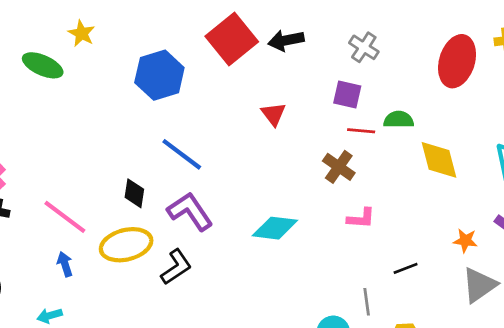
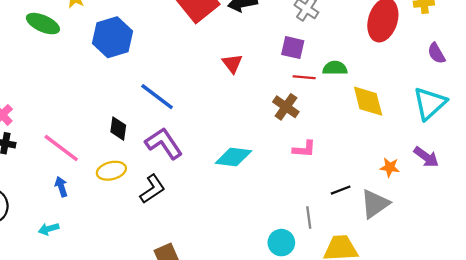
blue hexagon: (159, 75) -> (113, 37), moved
yellow ellipse: (126, 245) -> (111, 171), size x0.7
gray triangle: (479, 285) -> (375, 204), moved

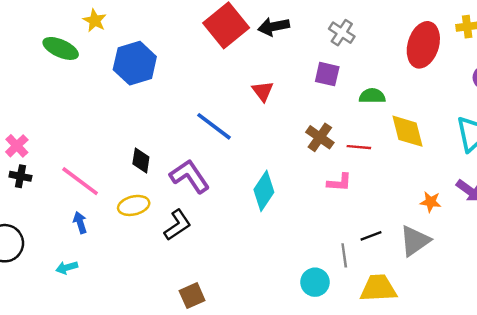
red line: (304, 77) -> (359, 147), moved
blue line: (157, 97) -> (214, 126), moved
cyan diamond: (233, 157) -> (264, 191), turned -63
black line: (341, 190) -> (371, 236), moved

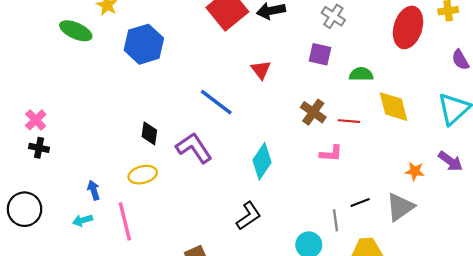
pink line: (80, 181) -> (125, 221), moved, turned 39
black L-shape: (177, 225) -> (249, 216), moved
cyan arrow: (67, 268) -> (82, 220), moved

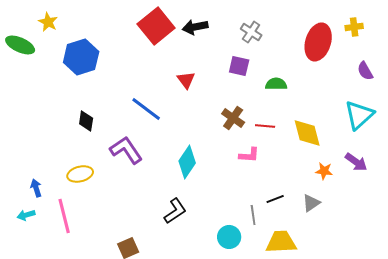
yellow diamond: (394, 107) -> (307, 133), moved
black diamond: (149, 133) -> (86, 121), moved
gray triangle: (400, 207) -> (311, 203), size x0.7

